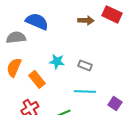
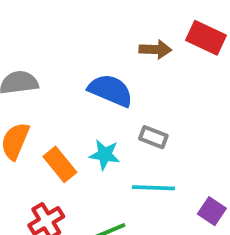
blue semicircle: (37, 21) -> (111, 90), moved
cyan star: (57, 61) -> (105, 155), moved

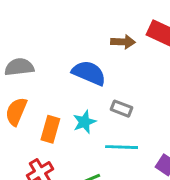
cyan star: (105, 155) -> (84, 122), turned -30
orange rectangle: (60, 164) -> (50, 129), turned 55

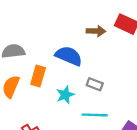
orange rectangle: (50, 129) -> (38, 76), moved

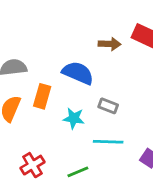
cyan star: (65, 95) -> (74, 118), turned 30

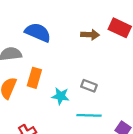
blue semicircle: (78, 73) -> (38, 32), moved

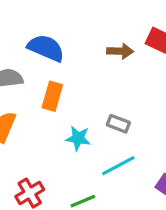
orange rectangle: (34, 78) -> (52, 96), moved
cyan line: (89, 115) -> (118, 166), turned -30

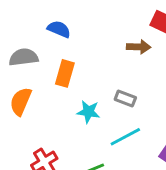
blue semicircle: (46, 48) -> (59, 29), size x0.7
brown arrow: (120, 51) -> (139, 47), moved

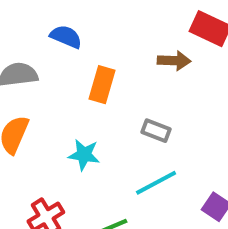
orange rectangle: (65, 73) -> (102, 85), moved
cyan star: (88, 112) -> (84, 155), moved

